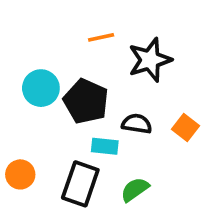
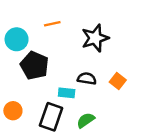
orange line: (101, 37) -> (52, 24), moved
cyan circle: (41, 88) -> (17, 39), moved
black pentagon: (86, 101) -> (34, 65), moved

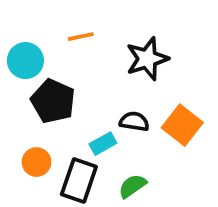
orange square: (118, 81) -> (182, 125), size x1.5
cyan rectangle: (67, 93) -> (103, 144), turned -35
orange circle: (13, 111) -> (36, 162), moved

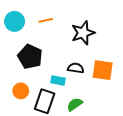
cyan circle: (25, 61) -> (15, 21), moved
orange square: (182, 125) -> (103, 70), turned -30
cyan rectangle: (103, 144) -> (58, 81), turned 40

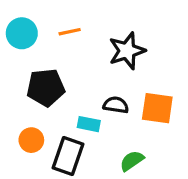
black pentagon: (30, 57) -> (46, 87), turned -30
green semicircle: (75, 104) -> (132, 161), moved

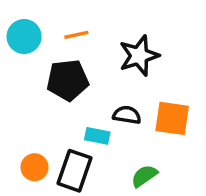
black pentagon: (46, 87) -> (68, 80), moved
orange circle: (31, 140) -> (35, 167), moved

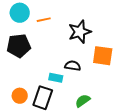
cyan circle: (24, 37) -> (20, 13), moved
black pentagon: (68, 80) -> (19, 46), moved
orange square: (172, 118) -> (103, 56), moved

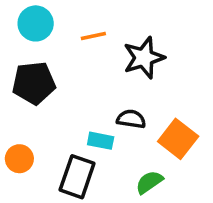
orange line: (44, 20) -> (93, 36), moved
orange square: (103, 56) -> (178, 139), moved, turned 30
orange circle: (20, 96) -> (19, 159), moved

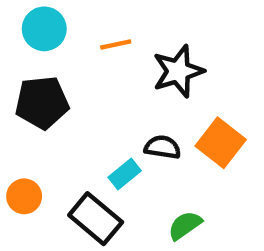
orange square: (178, 139) -> (221, 143), moved
cyan rectangle: (101, 141) -> (125, 174), turned -50
black rectangle: (77, 177) -> (96, 219), turned -69

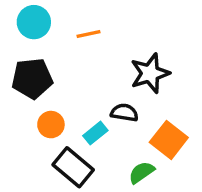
black star: (178, 71) -> (150, 73), moved
orange square: (221, 143) -> (169, 140), moved
orange circle: (24, 196) -> (51, 125), moved

